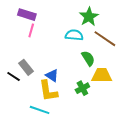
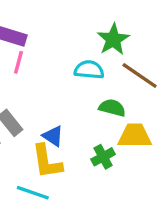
green semicircle: (88, 58) -> (112, 108), turned -42

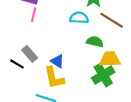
green cross: (103, 157) -> (103, 75), moved, size x1.5

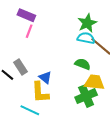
cyan semicircle: (79, 18) -> (86, 38), moved

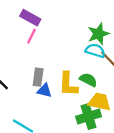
gray rectangle: (21, 67) -> (38, 77), moved, turned 35
blue triangle: (45, 77) -> (44, 91), turned -32
yellow L-shape: (40, 92) -> (68, 84), moved

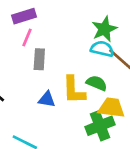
purple rectangle: (30, 18) -> (24, 16), turned -42
gray rectangle: (38, 77) -> (39, 59), moved

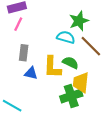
cyan semicircle: (102, 49) -> (66, 37), moved
gray rectangle: (39, 59) -> (24, 53), moved
yellow trapezoid: (111, 108) -> (81, 82), turned -95

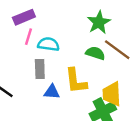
cyan semicircle: (66, 37) -> (48, 44), moved
green semicircle: (70, 63) -> (95, 53), moved

